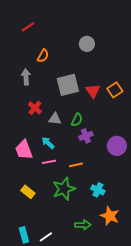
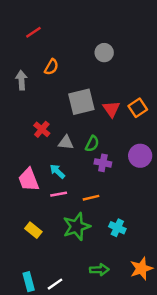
gray arrow: (26, 77) -> (21, 80), moved
purple cross: (86, 136) -> (103, 163), turned 32
purple circle: (117, 146) -> (140, 156), moved
orange star: (110, 216) -> (141, 268), moved, turned 30

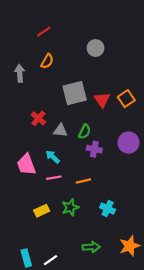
red line: (33, 32) -> (44, 32), moved
green star: (77, 227) -> (70, 207), size x0.7
yellow rectangle: (33, 230) -> (42, 211), moved, turned -64

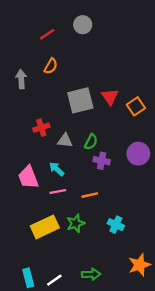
gray circle: (96, 48) -> (83, 25), moved
red triangle: (102, 100) -> (110, 97), moved
red cross: (38, 118) -> (41, 128), turned 32
yellow rectangle: (42, 211) -> (45, 227), size x1.6
green arrow: (91, 247) -> (91, 274), moved

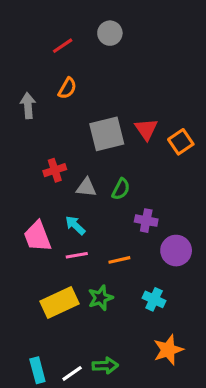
purple circle: (138, 154) -> (176, 251), moved
purple cross: (102, 161) -> (146, 221), moved
orange star: (139, 265) -> (168, 350), moved
green arrow: (91, 274) -> (105, 366), moved

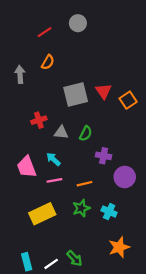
green star: (100, 298) -> (81, 208), moved
green arrow: (105, 366) -> (75, 258), turned 48

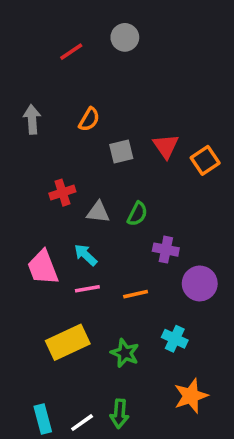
orange semicircle: (48, 62) -> (89, 119), moved
gray square: (76, 95) -> (121, 151), size x0.6
green star: (81, 208) -> (125, 353), moved, turned -30
green arrow: (75, 258) -> (119, 414), turned 48

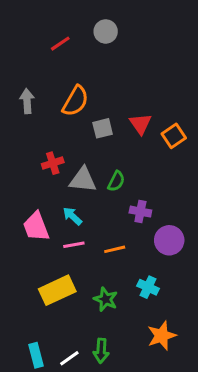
orange semicircle: (89, 119) -> (75, 101), size x1.5
gray triangle: (98, 212) -> (83, 180), size x1.4

